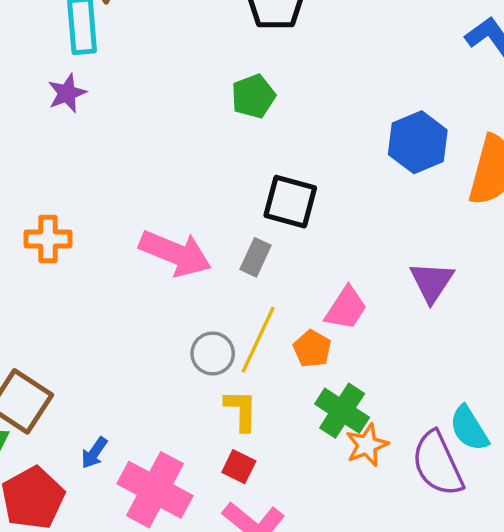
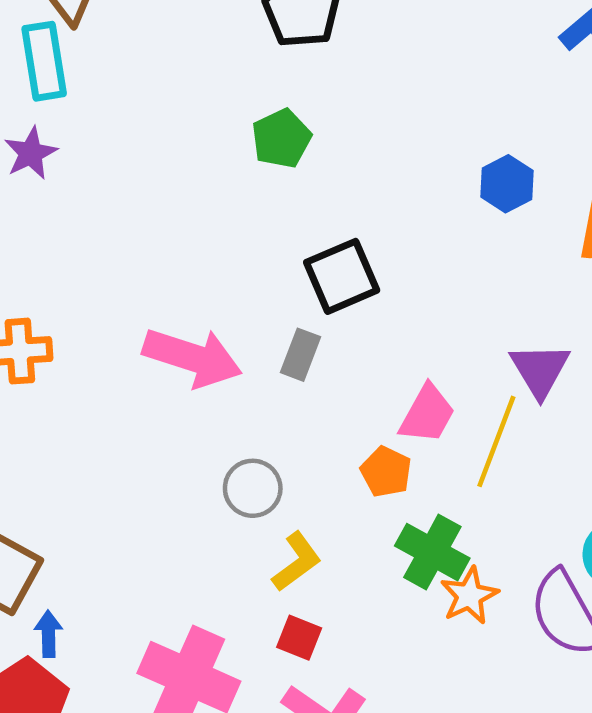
blue hexagon: (418, 142) -> (507, 184), size x0.7
black square: (290, 202) -> (342, 276), turned -34
yellow line: (258, 340) -> (496, 441), moved
yellow L-shape: (241, 410) -> (297, 562), turned 57
blue arrow: (94, 453) -> (48, 634), moved, turned 148

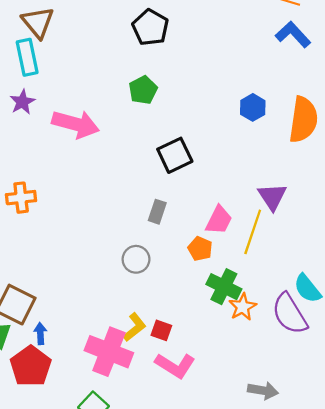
gray rectangle: (301, 355) -> (157, 212), moved
pink arrow: (192, 357) -> (76, 124), moved
yellow L-shape: (297, 562) -> (135, 327), moved

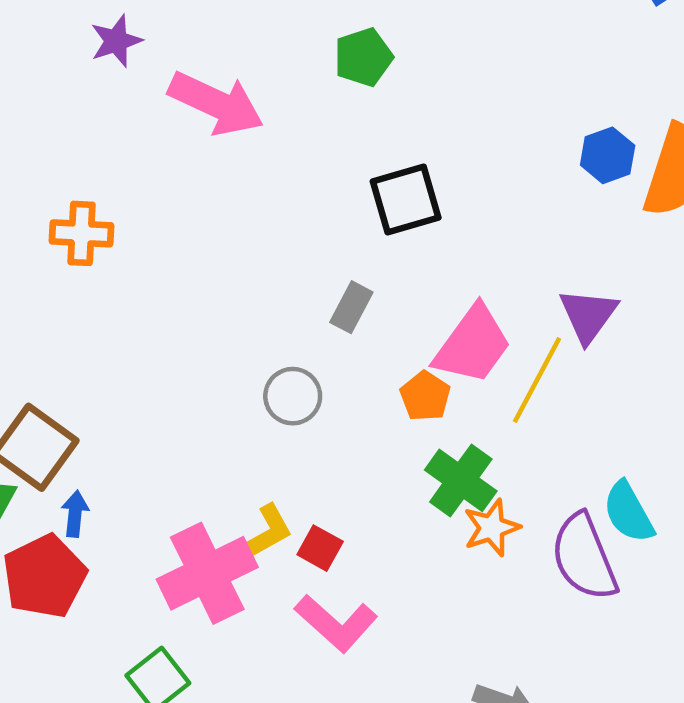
blue hexagon: (253, 107) -> (608, 155), moved
pink trapezoid: (219, 220) -> (473, 345), size x1.4
pink cross: (109, 352) -> (207, 573), turned 33

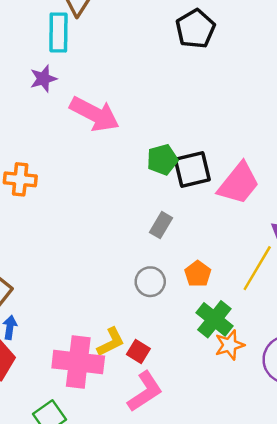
green pentagon: (363, 57) -> (162, 160), moved
pink trapezoid: (473, 345) -> (239, 183), moved
gray circle: (293, 396) -> (150, 282), moved
pink cross: (207, 573) -> (78, 362), turned 30
pink L-shape: (336, 623) -> (145, 392), turned -78

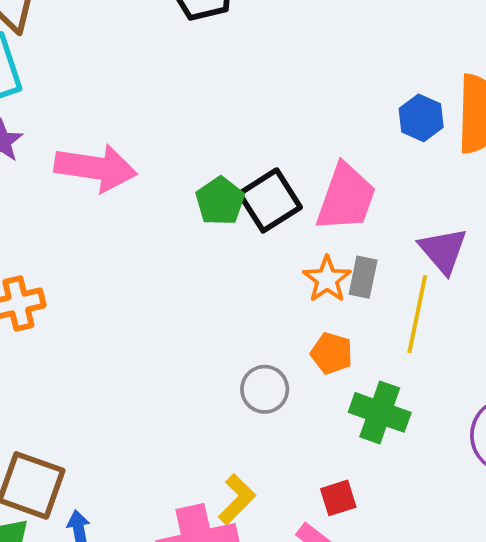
gray rectangle: (161, 225) -> (363, 277), moved
orange star: (230, 345) -> (327, 279), moved
red square: (138, 351) -> (338, 498), moved, turned -30

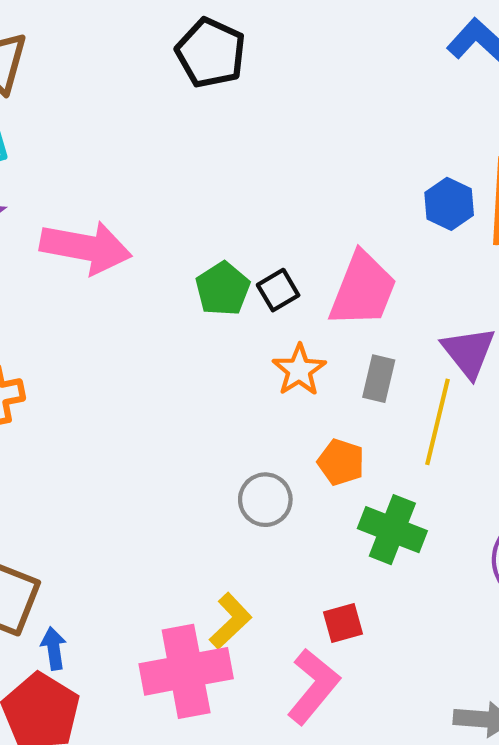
black square: (270, 200) -> (278, 290), size x0.6
orange star: (327, 279) -> (299, 370), moved

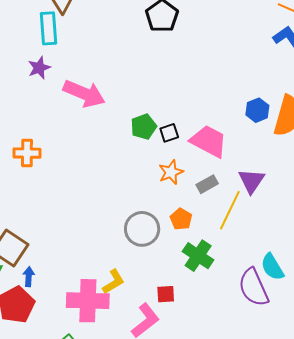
pink trapezoid: (363, 290) -> (209, 141), turned -96
gray rectangle: (379, 379) -> (207, 184), turned 35
gray circle: (265, 500) -> (142, 229), size x1.4

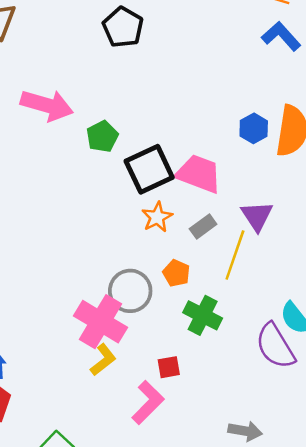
pink arrow: (84, 94) -> (47, 105), moved
green pentagon: (144, 127) -> (102, 136), moved
black square: (169, 133) -> (149, 169), size x2.0
pink cross: (88, 301) -> (100, 322), moved, turned 36

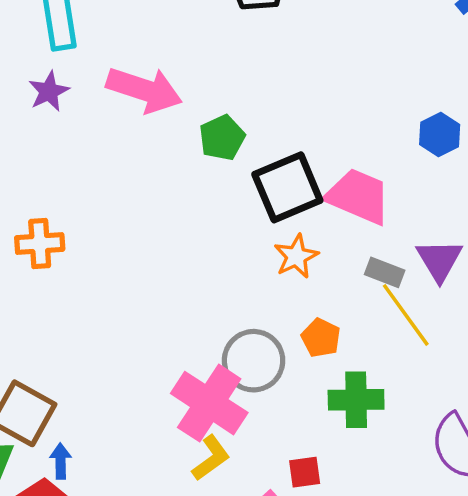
gray rectangle: (203, 227) -> (385, 272), moved, turned 55
yellow line: (235, 255) -> (406, 315), turned -57
green cross: (203, 315) -> (356, 400), turned -30

